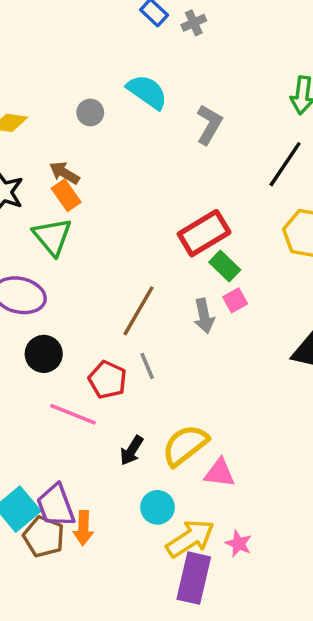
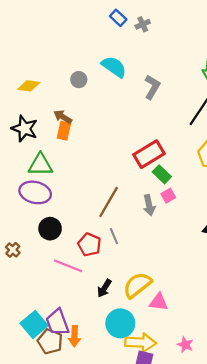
orange rectangle: (66, 195) -> (64, 131), turned 48
green triangle: (52, 237) -> (40, 165), moved, turned -50
cyan circle: (158, 507) -> (120, 323), size x1.4
yellow arrow: (190, 538) -> (141, 343), turned 36
pink star: (239, 544) -> (185, 345), moved

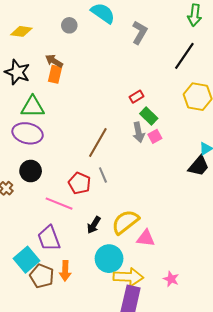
red rectangle: (149, 154) -> (137, 97), size x0.5
gray arrow: (149, 205) -> (139, 132), moved
black circle: (50, 229) -> (31, 171), moved
purple trapezoid: (57, 322) -> (49, 238), moved

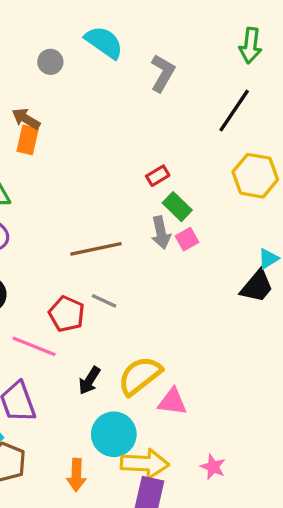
brown line: (98, 142) -> (96, 249), turned 48
gray line: (103, 175) -> (104, 301), turned -42
orange arrow: (65, 271) -> (76, 475), moved

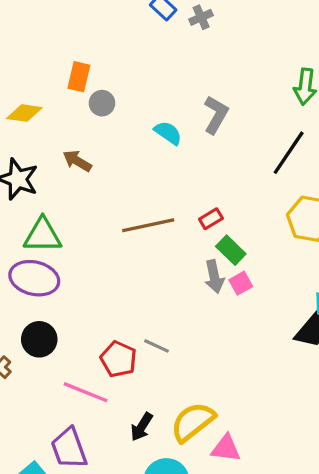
cyan semicircle: (104, 42) -> (168, 133), moved, size x0.7
orange rectangle: (28, 140) -> (79, 77), moved
brown line: (96, 249) -> (148, 225), moved

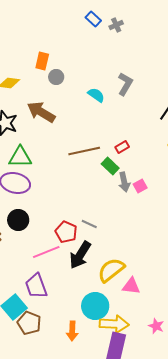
brown arrow: (77, 161) -> (41, 112), size x1.6
green rectangle: (231, 250) -> (110, 166), moved
pink line: (85, 392) -> (46, 252), turned -44
black arrow: (142, 427) -> (80, 255), moved, size x1.6

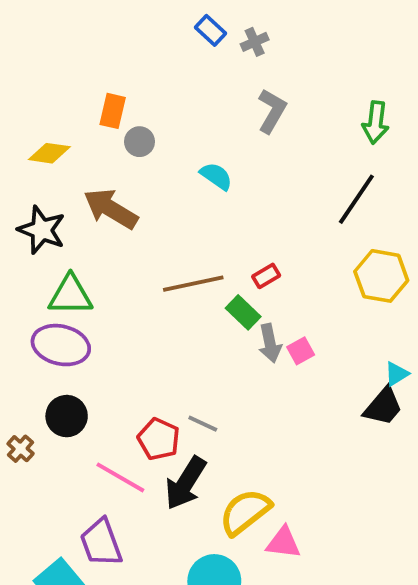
gray L-shape: (125, 84) -> (272, 111), moved
pink line: (46, 252) -> (120, 477), turned 52

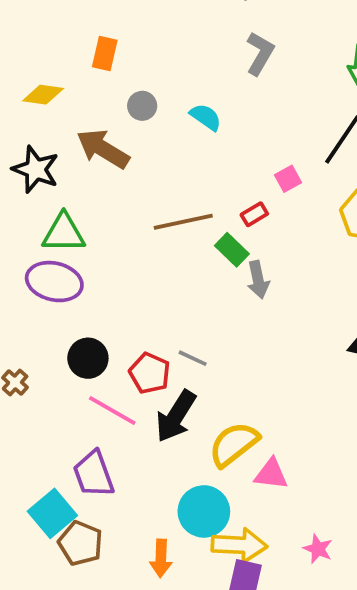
gray circle: (139, 142) -> (142, 106), moved
pink square: (301, 351) -> (288, 179), moved
black circle: (67, 416) -> (88, 358), moved

